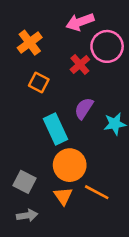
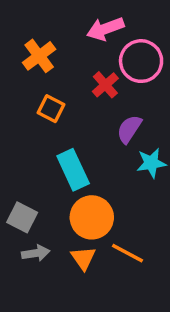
purple semicircle: (84, 108) -> (129, 129), moved
gray square: (25, 182) -> (22, 217), moved
gray arrow: (27, 215) -> (36, 253), moved

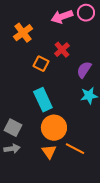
pink circle: (141, 61) -> (86, 13), moved, size x0.7
orange square: (51, 109) -> (41, 64), moved
purple semicircle: (129, 129) -> (84, 70), moved
gray arrow: (36, 253) -> (12, 149), moved

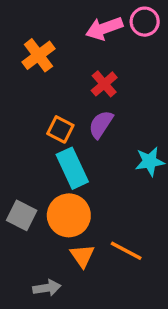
orange square: (41, 64) -> (60, 129), moved
purple semicircle: (84, 70) -> (101, 124), moved
orange circle: (54, 128) -> (69, 215), moved
gray arrow: (12, 149) -> (47, 288), moved

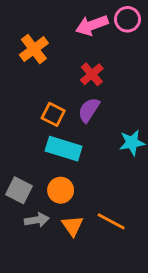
cyan rectangle: (72, 168) -> (64, 149), turned -48
orange circle: (69, 215) -> (61, 190), size x0.7
gray arrow: (47, 288) -> (37, 220), moved

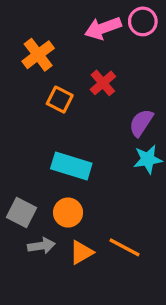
purple semicircle: (89, 110) -> (141, 123), moved
orange square: (53, 114) -> (60, 100), moved
orange triangle: (72, 226) -> (81, 252), turned 35

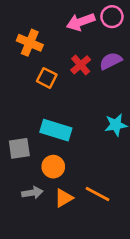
orange cross: (38, 55) -> (30, 43), turned -30
purple semicircle: (141, 123) -> (111, 61), moved, turned 30
gray square: (22, 213) -> (19, 148), moved, turned -35

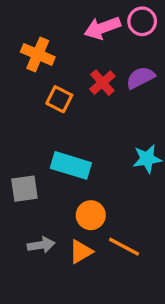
orange circle: (53, 167) -> (91, 215), moved

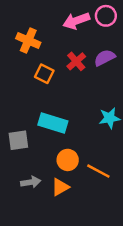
orange line: (124, 247) -> (98, 171), moved

